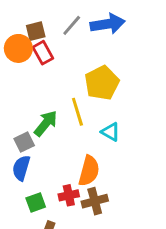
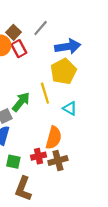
blue arrow: (108, 24) -> (68, 46), moved
brown square: (36, 31) -> (13, 32), turned -32
green square: (36, 203) -> (13, 162), turned 32

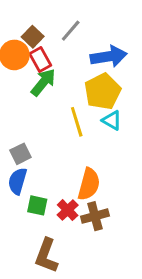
green arrow: (21, 102) -> (43, 82), moved
cyan triangle: (70, 108) -> (112, 120), moved
red cross: (38, 156) -> (68, 210), turned -32
green square: (13, 162) -> (37, 205), moved

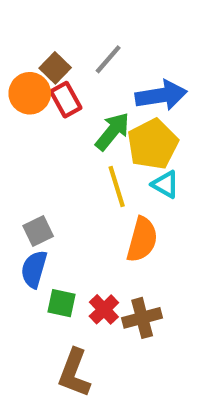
green arrow: (43, 82) -> (112, 131), moved
orange semicircle: (89, 184) -> (142, 239), moved

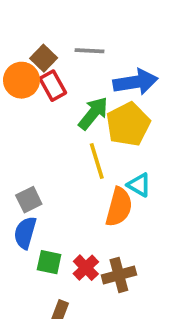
gray line: (108, 59) -> (90, 51), turned 52
cyan triangle: (165, 184) -> (139, 185), moved

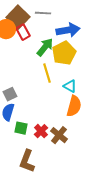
brown square: (44, 58) -> (18, 17), size x1.6
orange semicircle: (119, 207) -> (74, 106), moved
brown cross: (119, 275) -> (59, 135), turned -36

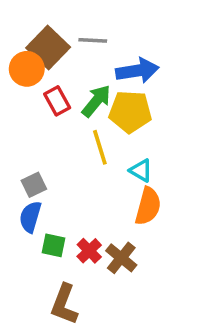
red rectangle: (23, 32) -> (57, 101), moved
yellow pentagon: (64, 53) -> (130, 112), turned 30

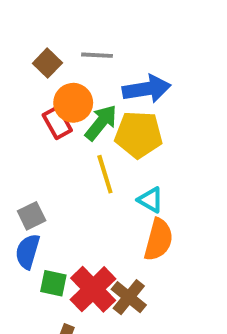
brown square: (48, 47) -> (47, 63), size x0.6
orange circle: (27, 69) -> (73, 103), moved
red cross: (89, 251) -> (93, 289), size x1.6

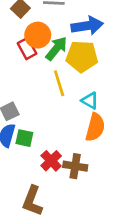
green square: (53, 283) -> (24, 138), moved
red cross: (93, 289) -> (51, 161), size x0.7
brown cross: (129, 297) -> (75, 166), turned -30

